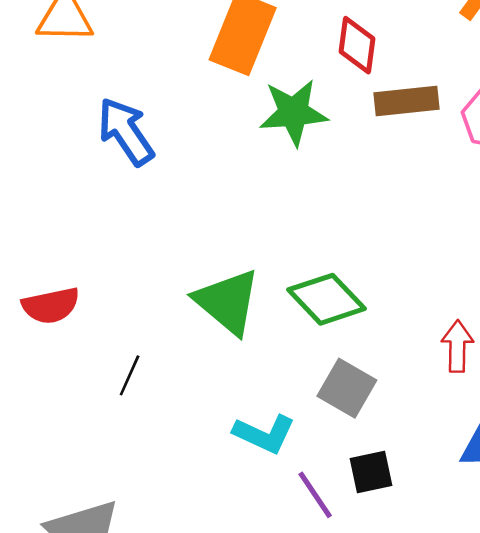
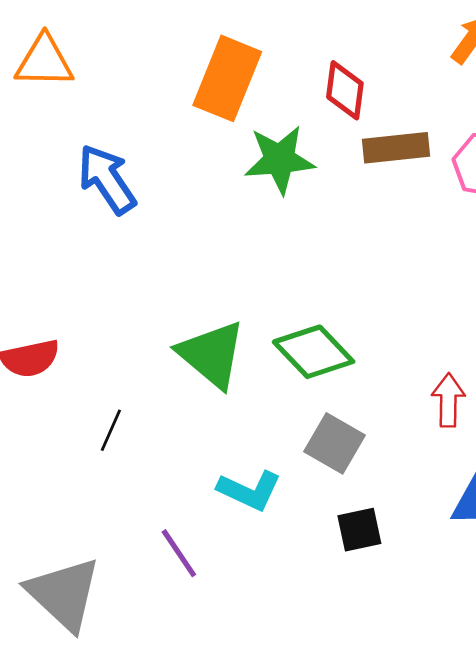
purple line: (315, 495) -> (179, 553), moved

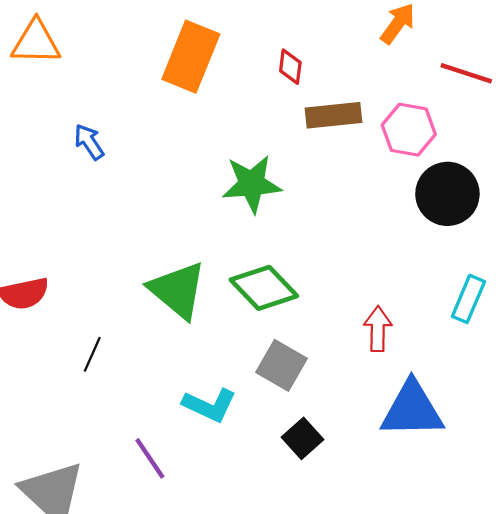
red diamond: (345, 90) -> (290, 67), size x0.7
green star: (280, 160) -> (252, 184), moved
blue arrow: (107, 179) -> (89, 142), size x0.6
black square: (359, 530) -> (303, 438), turned -30

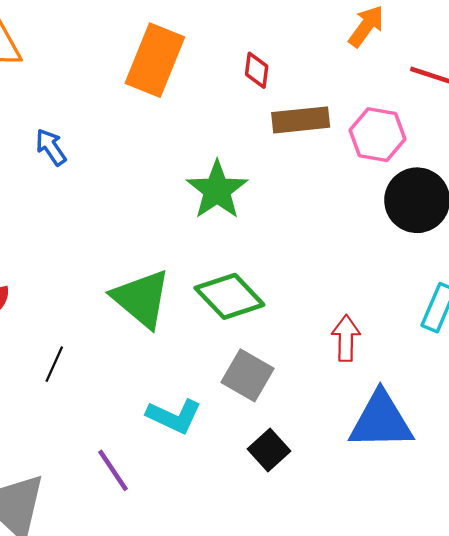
green star: (252, 184) -> (217, 190), turned -30

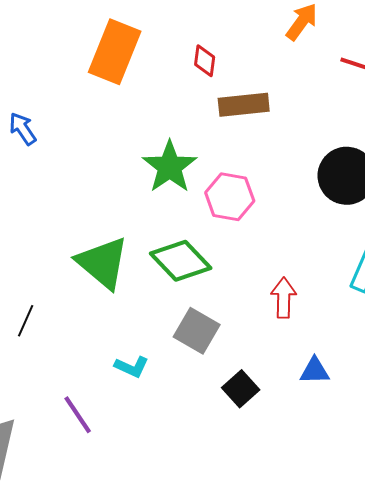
pink hexagon: (378, 135) -> (230, 197), moved
cyan L-shape: (174, 416) -> (132, 367), size x0.7
blue triangle: (381, 421) -> (315, 371), size x0.5
black square: (269, 450) -> (241, 389), moved

